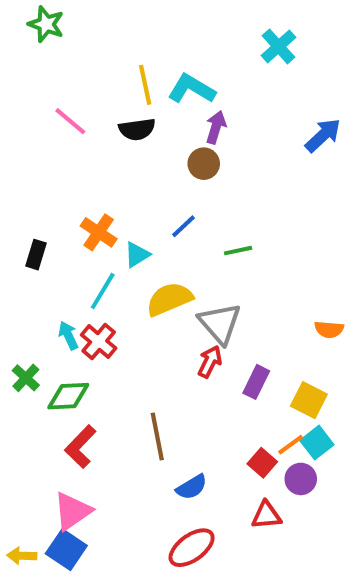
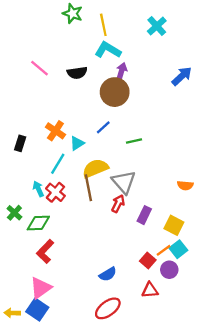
green star: (46, 24) -> (73, 13), moved
yellow line: (145, 85) -> (103, 25), moved
brown circle: (204, 164) -> (115, 92), size x1.6
brown line: (157, 436) -> (88, 188), moved

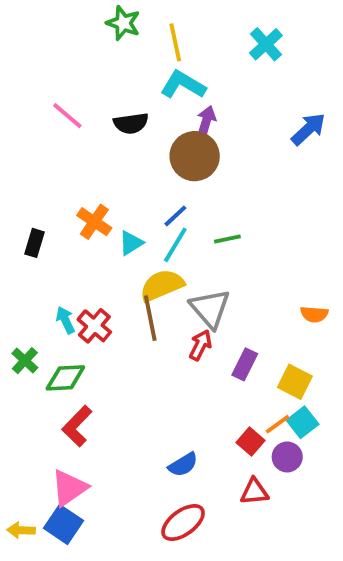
cyan line: (58, 164) -> (175, 245), moved

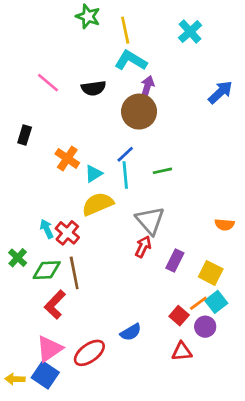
black rectangle: (35, 243) -> (25, 135), moved
cyan line: (175, 245) -> (125, 175), turned -36
yellow semicircle: (162, 285) -> (98, 204), moved
brown line: (150, 318) -> (74, 273), moved
red ellipse: (183, 523) -> (89, 353), moved

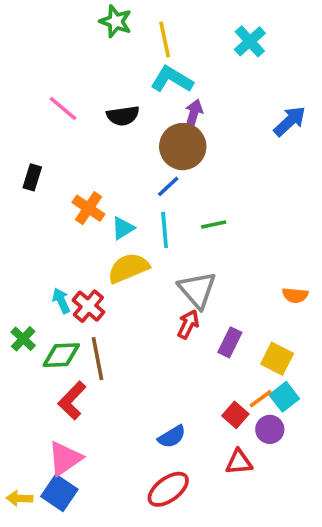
blue line: (125, 154) -> (168, 186), moved
red ellipse: (89, 353) -> (168, 489), moved

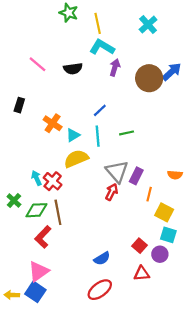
brown circle: (183, 147) -> (149, 78), moved
purple rectangle: (230, 342) -> (136, 176), moved
cyan square: (284, 397) -> (168, 235), turned -35
orange line: (261, 399) -> (149, 194), moved, turned -40

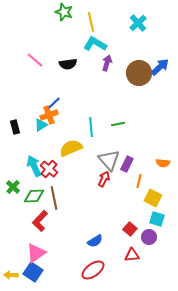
black rectangle: (19, 105) -> (15, 127), moved, turned -32
blue line: (100, 110) -> (54, 103), moved
orange cross: (53, 123) -> (49, 115), turned 36
cyan triangle: (73, 135) -> (41, 125), moved
cyan arrow: (36, 178) -> (34, 166), size x1.5

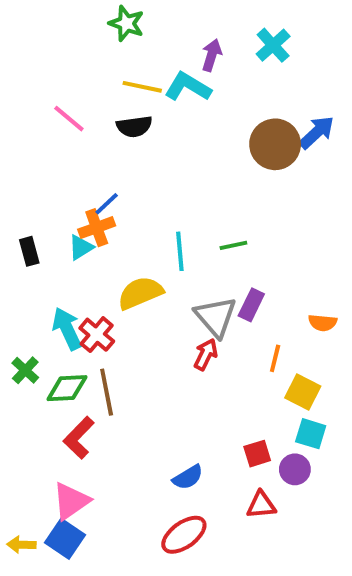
yellow line: (91, 22) -> (142, 87), moved, turned -66
purple arrow: (107, 63) -> (212, 55), moved
purple rectangle: (127, 164) -> (251, 305), moved
red square: (130, 229) -> (257, 454), turned 32

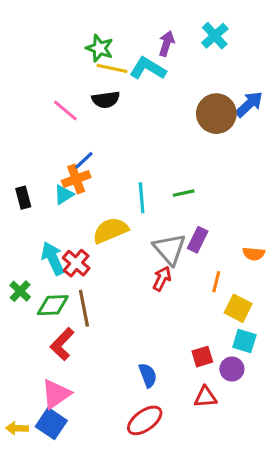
green star: (126, 23) -> (100, 48), moved
pink line: (69, 119) -> (65, 110), moved
blue semicircle: (188, 477) -> (148, 375), turned -80

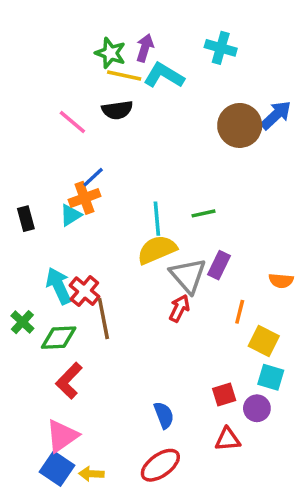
cyan cross: (215, 36) -> (221, 48), moved, turned -32
purple arrow: (167, 43) -> (145, 48), moved
yellow semicircle: (110, 230) -> (157, 250), moved
brown line: (84, 308) -> (103, 319), moved
yellow arrow: (17, 428) -> (91, 474), moved

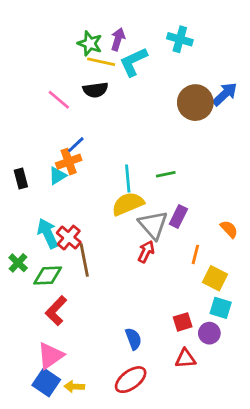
cyan L-shape: (164, 75) -> (133, 62), turned -56
orange semicircle: (281, 281) -> (229, 229), turned -138

